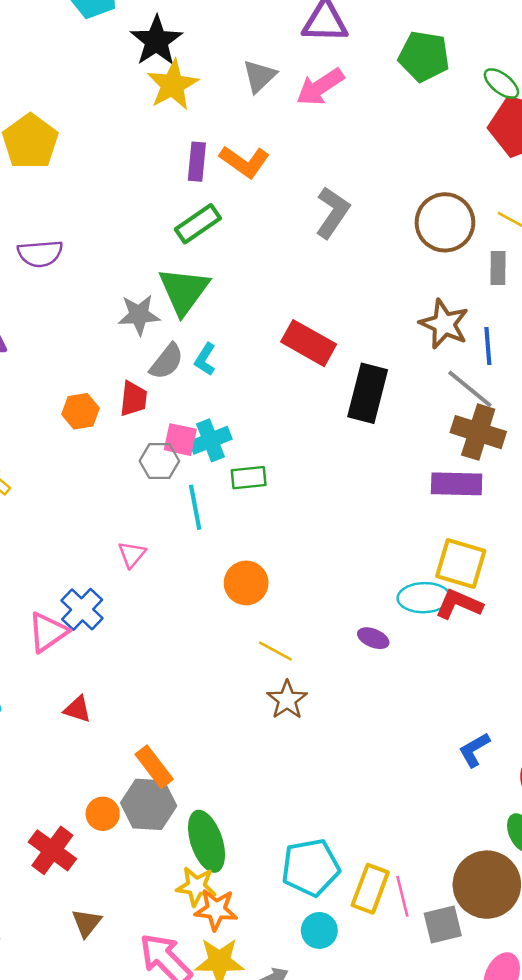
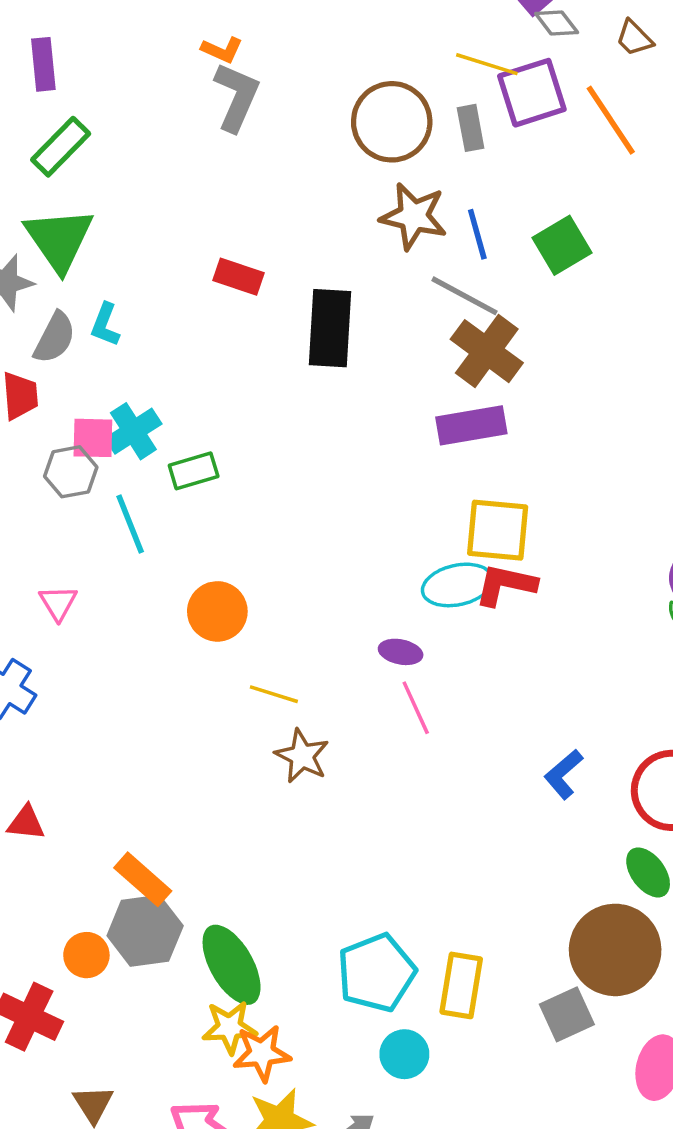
orange L-shape: (244, 162) -> (222, 50), moved, size x0.6
brown circle: (445, 222) -> (392, 122), moved
red rectangle: (309, 343) -> (239, 277), size x0.7
brown cross: (478, 432) -> (487, 351), turned 30
pink line: (402, 896) -> (416, 708), moved

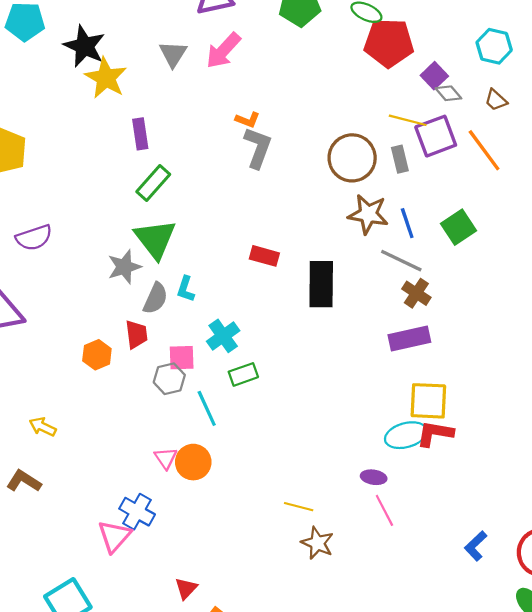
brown cross: (487, 351) -> (416, 293), size x0.7
cyan cross: (133, 431) -> (223, 336), moved
orange circle: (217, 611) -> (193, 462), moved
red triangle: (26, 823) -> (186, 588), moved, turned -50

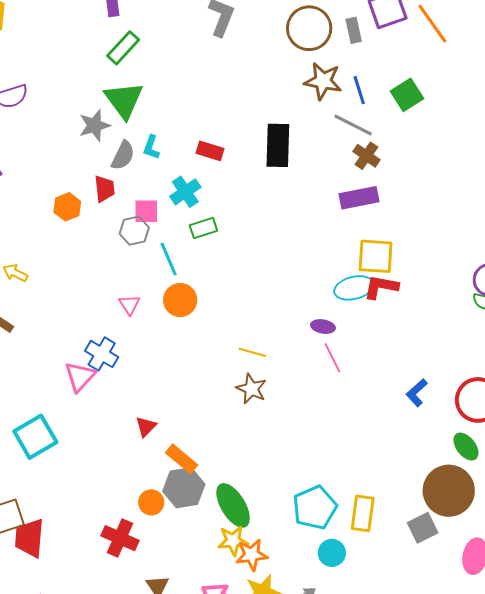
red rectangle: (264, 256) -> (210, 151), moved
orange circle: (193, 462) -> (180, 300), moved
brown star: (317, 543) -> (251, 389), moved

